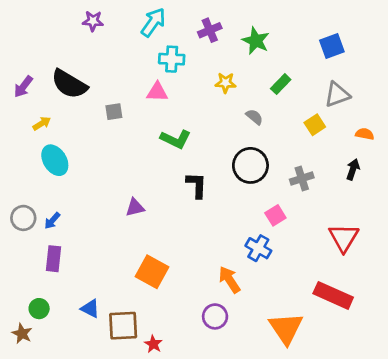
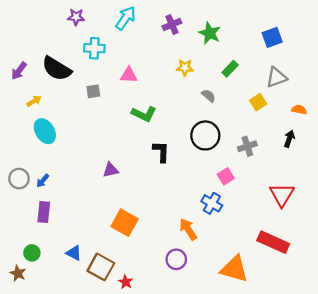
cyan cross: (172, 59) -> (94, 48), moved
brown square: (123, 326) -> (101, 267), turned 32
orange triangle: (286, 328) -> (234, 269), turned -40

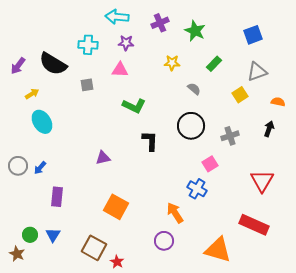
purple star: (76, 17) -> (126, 43), moved
cyan arrow: (126, 18) -> (117, 17), turned -120
purple rectangle: (44, 212) -> (57, 197), moved
blue triangle: (74, 253) -> (53, 235), moved, turned 35

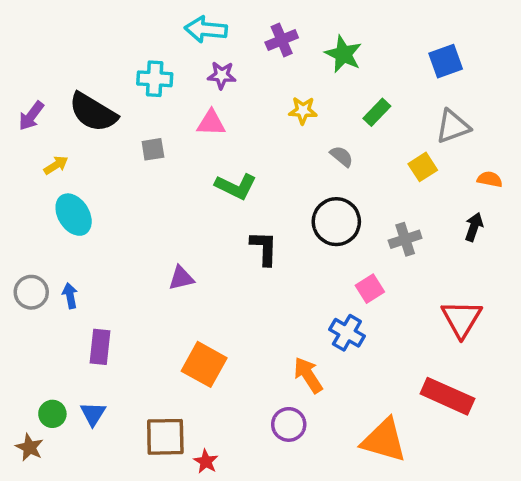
blue arrow: (40, 168) -> (70, 296), turned 128
brown square: (94, 248) -> (165, 437), turned -30

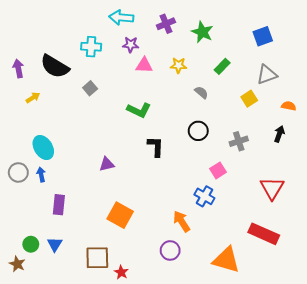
purple arrow: (31, 116) -> (18, 68), turned 132
pink triangle: (211, 123) -> (144, 65), moved
gray square: (153, 149) -> (90, 88), turned -32
cyan ellipse: (74, 215) -> (43, 148), moved
black circle: (336, 222) -> (198, 131), size x0.7

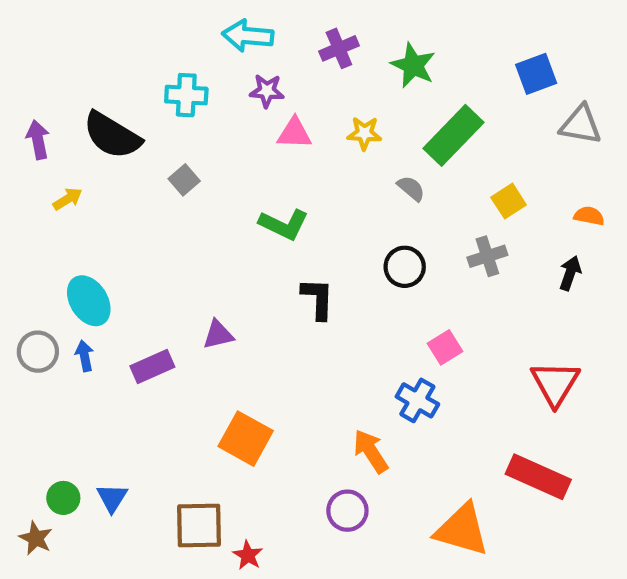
green rectangle: (222, 66) -> (453, 135), size x1.8
gray triangle: (267, 75) -> (581, 125), moved, turned 30
gray cross: (239, 141) -> (487, 256), moved
purple rectangle: (59, 205) -> (152, 366), moved, turned 60

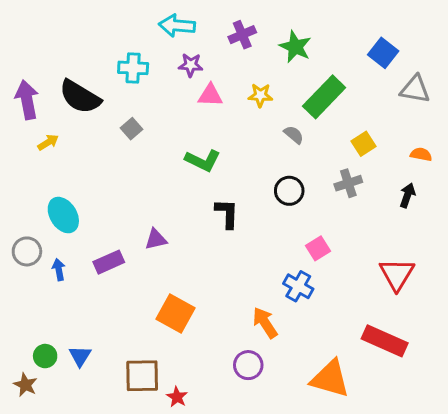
blue square: (536, 74) -> (383, 53), turned -32
purple arrow: (38, 140) -> (27, 100), size x1.4
blue arrow: (85, 356) -> (59, 270), moved

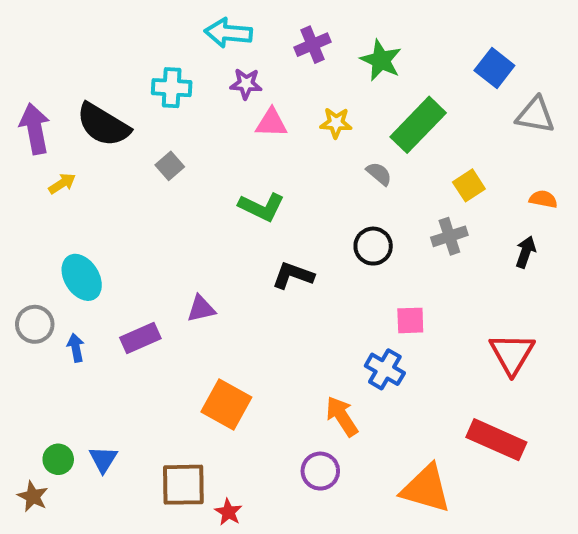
black L-shape: (227, 214) -> (293, 275), turned -72
pink square: (318, 248) -> (410, 320), turned 30

